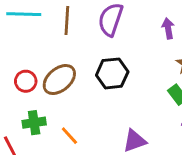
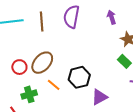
black hexagon: (112, 73) -> (79, 77), moved
orange line: (69, 136) -> (54, 85), moved

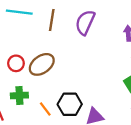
black hexagon: (79, 77) -> (70, 104), moved
orange line: (54, 85) -> (45, 109), moved

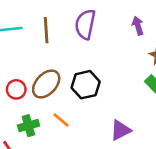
black hexagon: (70, 104) -> (86, 85), moved
orange line: (45, 109) -> (61, 120), moved

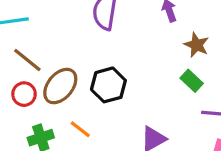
brown line: (46, 30) -> (27, 60), moved, turned -45

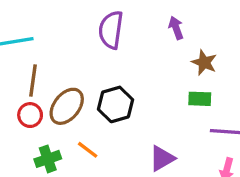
brown line: (27, 60) -> (33, 80), turned 60
green rectangle: (192, 81) -> (200, 99), turned -40

